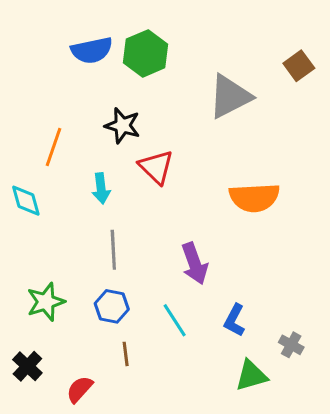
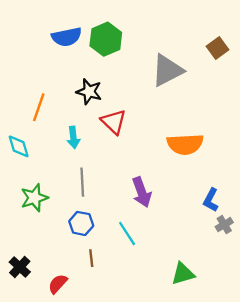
green star: (46, 302) -> (34, 198), moved
blue L-shape: (234, 320) -> (211, 200), moved
gray cross: (291, 345) -> (224, 225), moved, turned 30

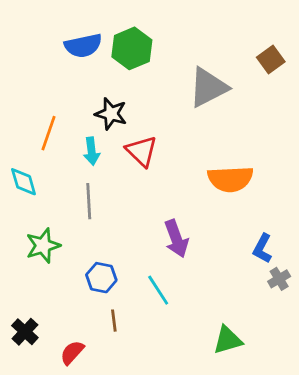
cyan arrow: (73, 137) -> (92, 151), moved
gray line: (82, 182) -> (89, 201), moved

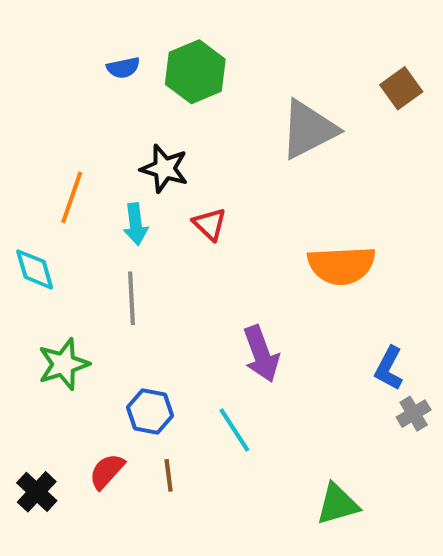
blue semicircle: (83, 46) -> (123, 68), size x0.6
red triangle: (142, 151) -> (210, 224), size x0.7
red semicircle: (72, 353) -> (107, 471), moved

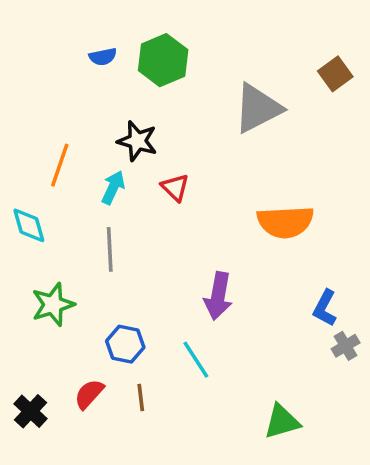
cyan arrow: (136, 224) -> (113, 187), turned -148
purple arrow: (261, 354) -> (218, 296), turned 30

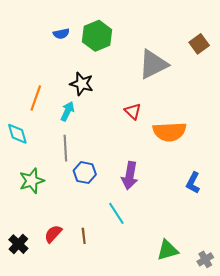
red triangle: (175, 187) -> (133, 111), moved
blue hexagon: (125, 344) -> (85, 173), moved
gray cross: (346, 346) -> (205, 259), moved

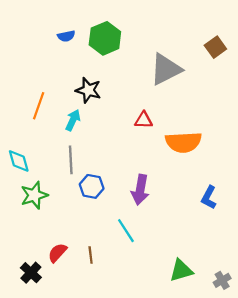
red triangle: (133, 111) -> (144, 120), turned -42
cyan diamond: (17, 134) -> (19, 161), moved
black cross: (18, 244) -> (31, 273), moved

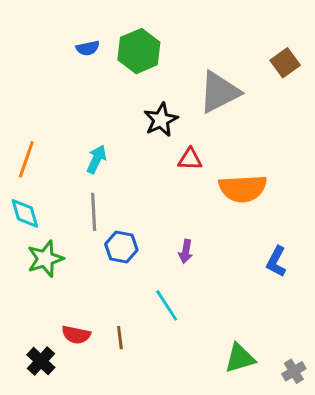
black star: (88, 90) -> (161, 120), moved, turned 30
orange line: (39, 106) -> (26, 159), moved
purple arrow: (140, 190) -> (186, 251), size x0.6
red semicircle: (57, 253) -> (76, 335), turned -120

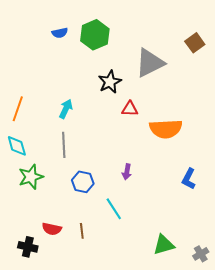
blue hexagon: (121, 247) -> (83, 182), moved
black cross: (41, 361) -> (28, 247), turned -30

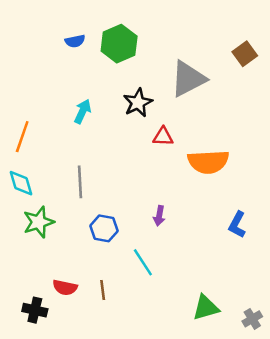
cyan arrow: (66, 109) -> (83, 111), moved

